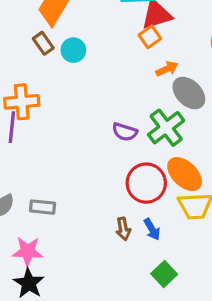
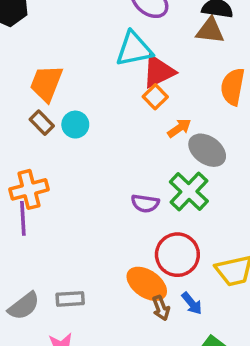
orange ellipse: (185, 174) -> (147, 284), moved

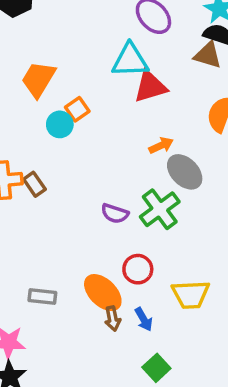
orange square: (155, 97) -> (77, 109), moved
brown rectangle: (42, 123) -> (34, 184), moved
red circle: (177, 255) -> (138, 269), size x0.7
gray rectangle: (70, 299) -> (42, 296), moved

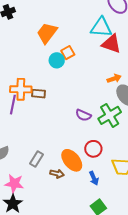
red triangle: (150, 87) -> (111, 44), turned 30
brown rectangle: (34, 184) -> (38, 94), turned -56
gray rectangle: (42, 296) -> (37, 159), turned -70
brown arrow: (113, 319) -> (57, 174), moved, turned -72

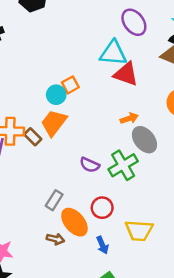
orange trapezoid: (47, 33) -> (54, 123), moved
brown rectangle: (38, 94) -> (33, 137), turned 40
gray rectangle: (37, 159) -> (54, 200), moved

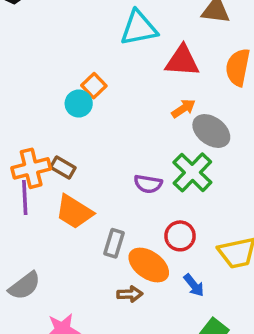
red triangle: (126, 74) -> (182, 61), moved
orange trapezoid: (54, 123) -> (74, 212), moved, turned -80

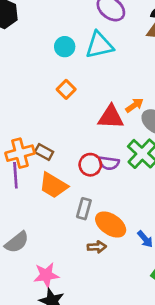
red triangle: (182, 61) -> (111, 117), moved
cyan circle: (79, 104) -> (65, 47), moved
red circle: (180, 236) -> (90, 165), moved

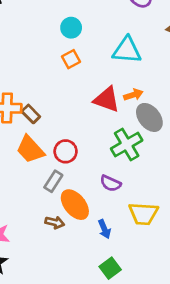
cyan triangle: (99, 45) -> (127, 50), moved
cyan circle: (65, 47) -> (71, 28), moved
purple semicircle: (109, 163) -> (110, 183), moved
red circle: (90, 165) -> (66, 151), moved

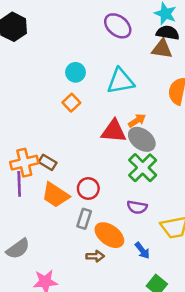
cyan circle: (71, 28) -> (76, 72), moved
gray ellipse: (149, 117) -> (142, 139), moved

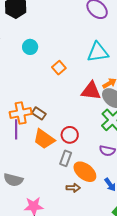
cyan circle: (76, 72) -> (30, 47), moved
gray semicircle: (18, 249) -> (13, 180), turned 48

